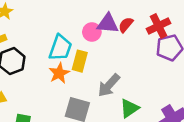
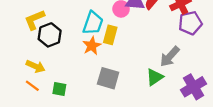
gray arrow: (109, 85) -> (170, 57), moved

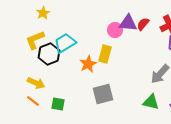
cyan trapezoid: (93, 23) -> (65, 43), moved, turned -140
green triangle: (155, 77) -> (151, 102), moved, turned 48
gray square: (108, 78) -> (103, 94), turned -30

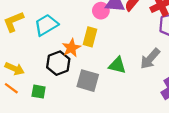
black hexagon: (49, 54) -> (58, 63), moved
gray square: (103, 94) -> (88, 81), turned 30
green triangle: (151, 102) -> (117, 65), moved

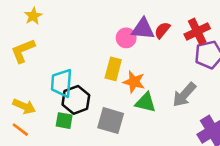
cyan trapezoid: (46, 25) -> (62, 83), moved, turned -55
orange star: (71, 48) -> (134, 82), moved, turned -30
green square: (39, 92) -> (64, 121), moved

